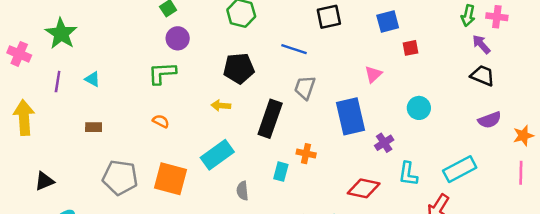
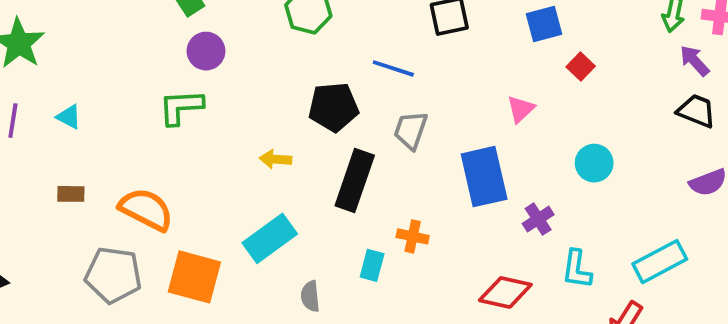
red square: (410, 48) -> (581, 67), turned -35
black pentagon: (239, 68) -> (333, 107), moved
orange semicircle: (161, 121) -> (146, 209), moved, size x2.0

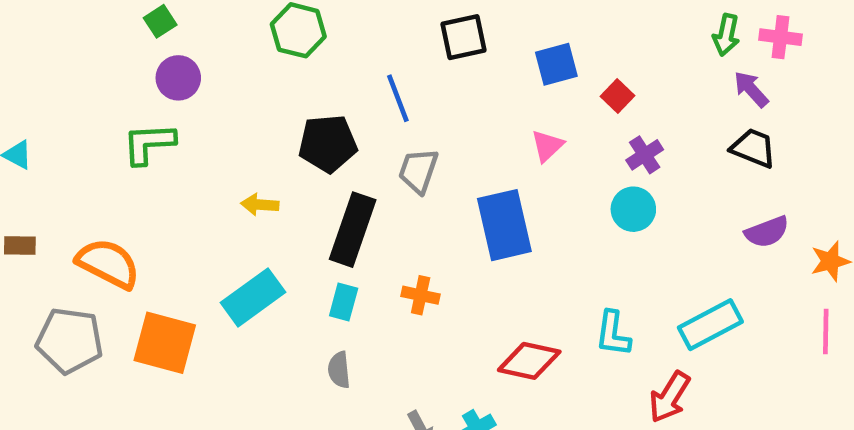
blue square: (544, 24) -> (556, 64), moved
blue line: (393, 68) -> (398, 98), turned 51
purple cross: (538, 219) -> (645, 155), moved
cyan rectangle: (372, 265) -> (344, 302), moved
gray semicircle: (310, 296) -> (339, 370), moved

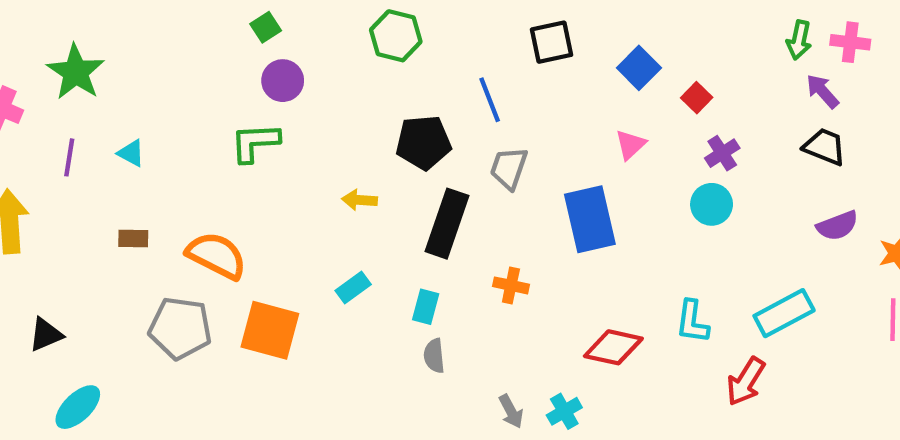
blue square: (556, 64) -> (639, 68), turned -30
cyan rectangle: (253, 297) -> (353, 288), size x0.6
cyan rectangle: (344, 302) -> (426, 307), moved

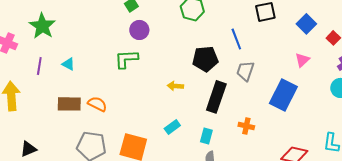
blue rectangle: (590, 219) -> (283, 95), turned 40
brown rectangle: (133, 238) -> (69, 104), size x1.6
orange semicircle: (217, 256) -> (97, 104), moved, size x0.7

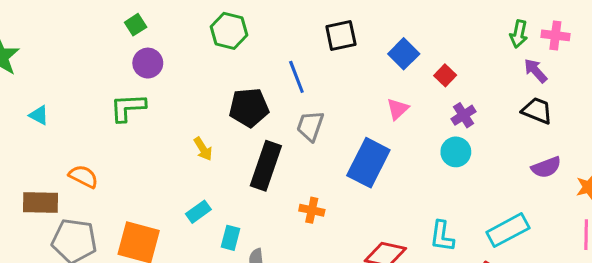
yellow arrow: (175, 86) -> (203, 149), turned -126
brown rectangle: (69, 104) -> (41, 203), moved
cyan rectangle: (206, 136) -> (231, 238), moved

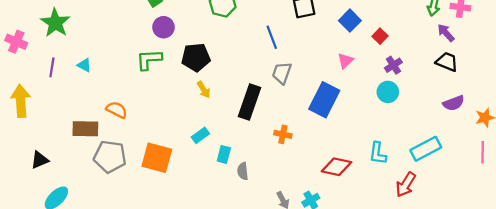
black pentagon: (249, 107) -> (196, 57), moved

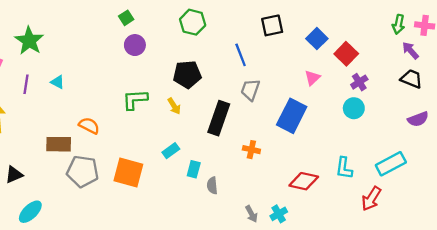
red square: (380, 36) -> (346, 54), size x1.5
black pentagon: (196, 57) -> (187, 74), moved
green L-shape: (149, 60) -> (135, 100), moved

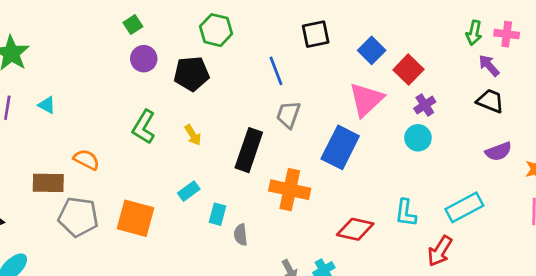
black pentagon: (187, 74) -> (191, 74), moved
pink triangle: (312, 78) -> (366, 100), size x1.8
green L-shape: (135, 100) -> (144, 127), turned -56
orange cross: (251, 150) -> (290, 190), size x1.8

